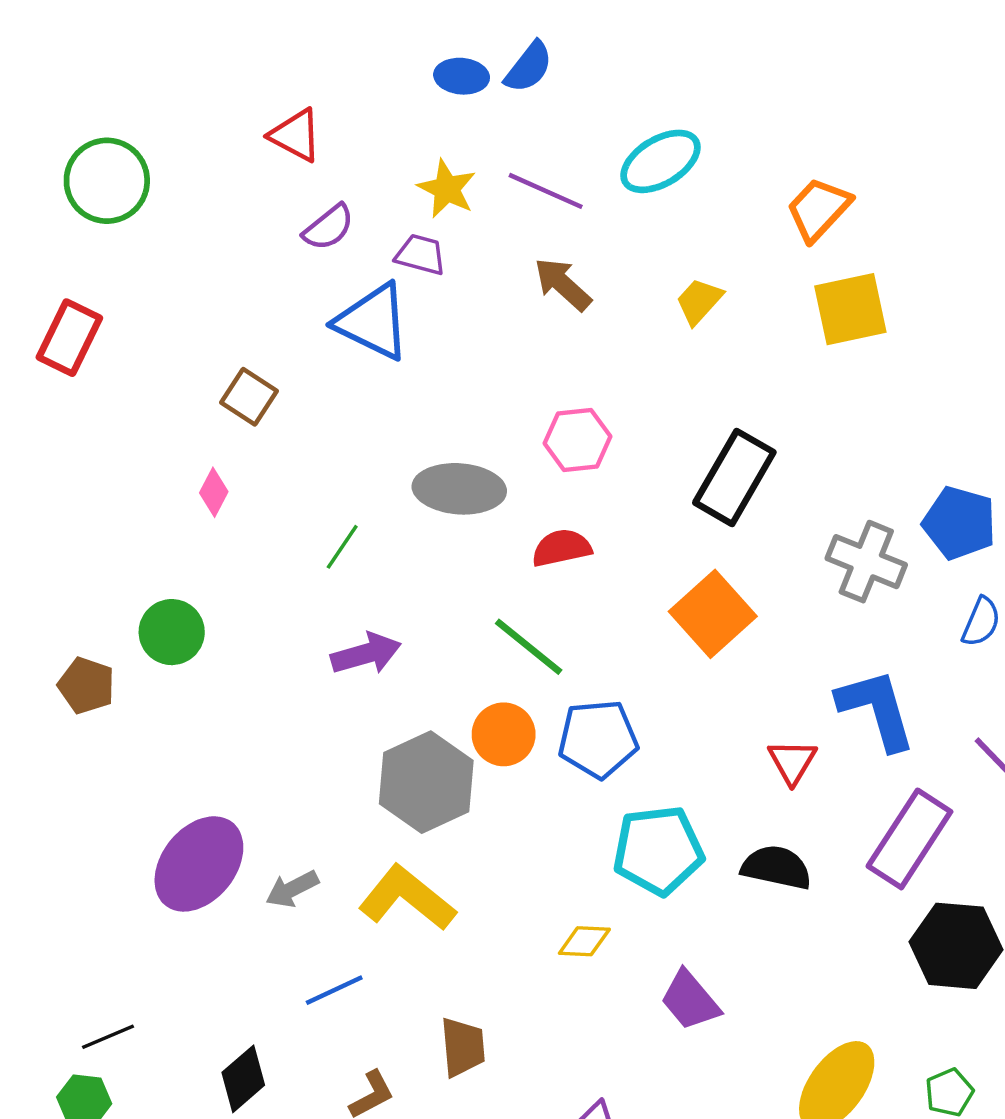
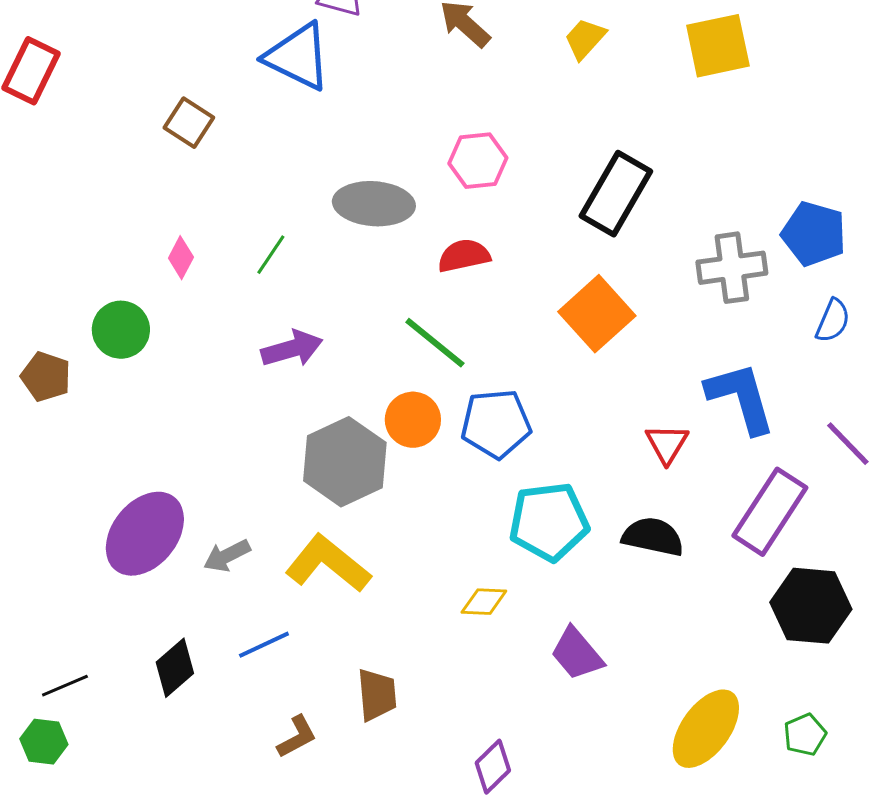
pink diamond: (214, 492) -> (181, 258), moved
gray cross: (866, 562) -> (732, 268), turned -30
black diamond: (243, 1079) -> (175, 668), moved

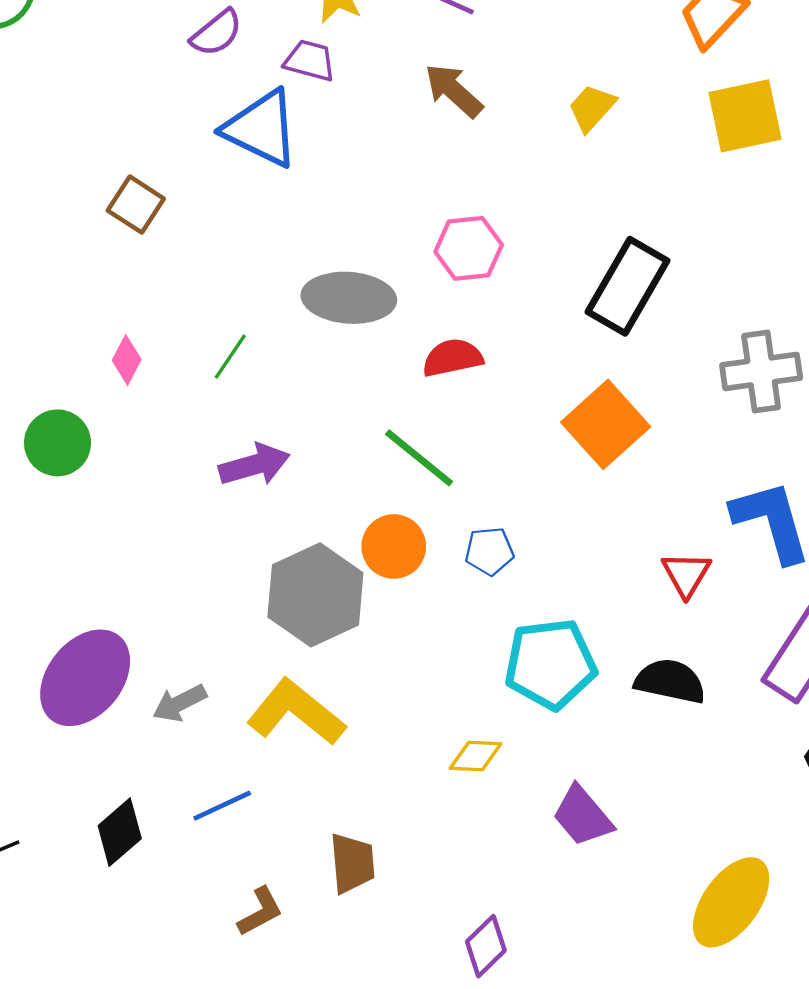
blue pentagon: (496, 424) -> (489, 551), size x0.6

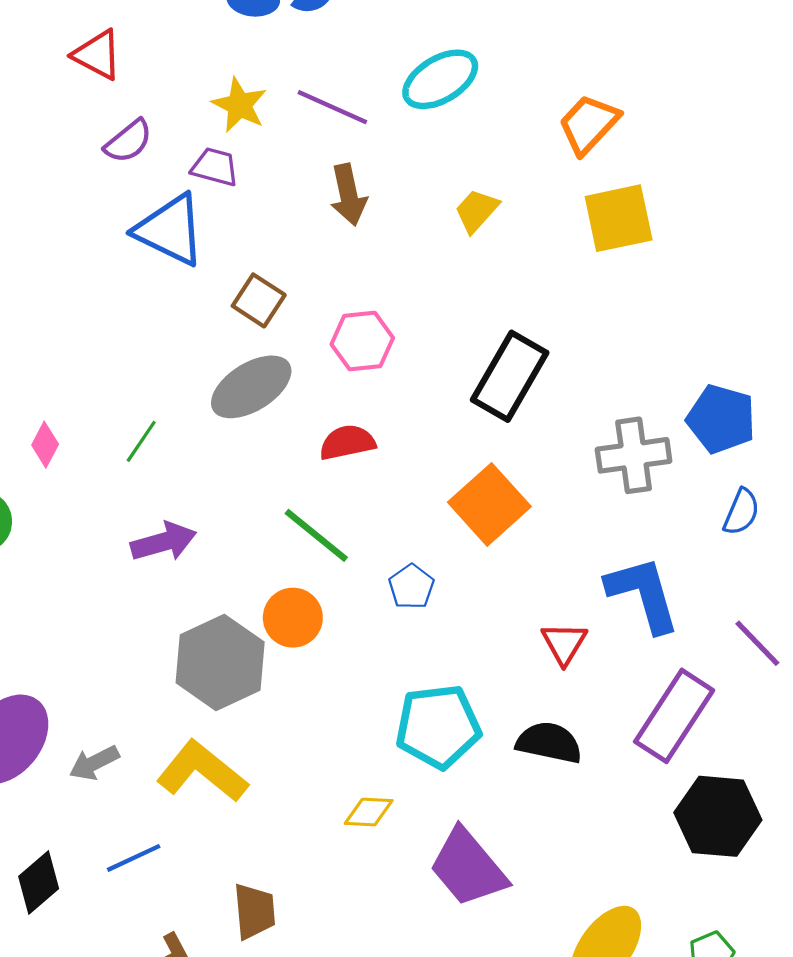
brown arrow: (454, 91) -> (348, 195), turned -144
brown square: (136, 205) -> (259, 300), moved
gray ellipse: (349, 298) -> (251, 387), turned -36
blue pentagon: (489, 551) -> (411, 587), moved, turned -30
purple trapezoid: (583, 816) -> (468, 868), size x1.4

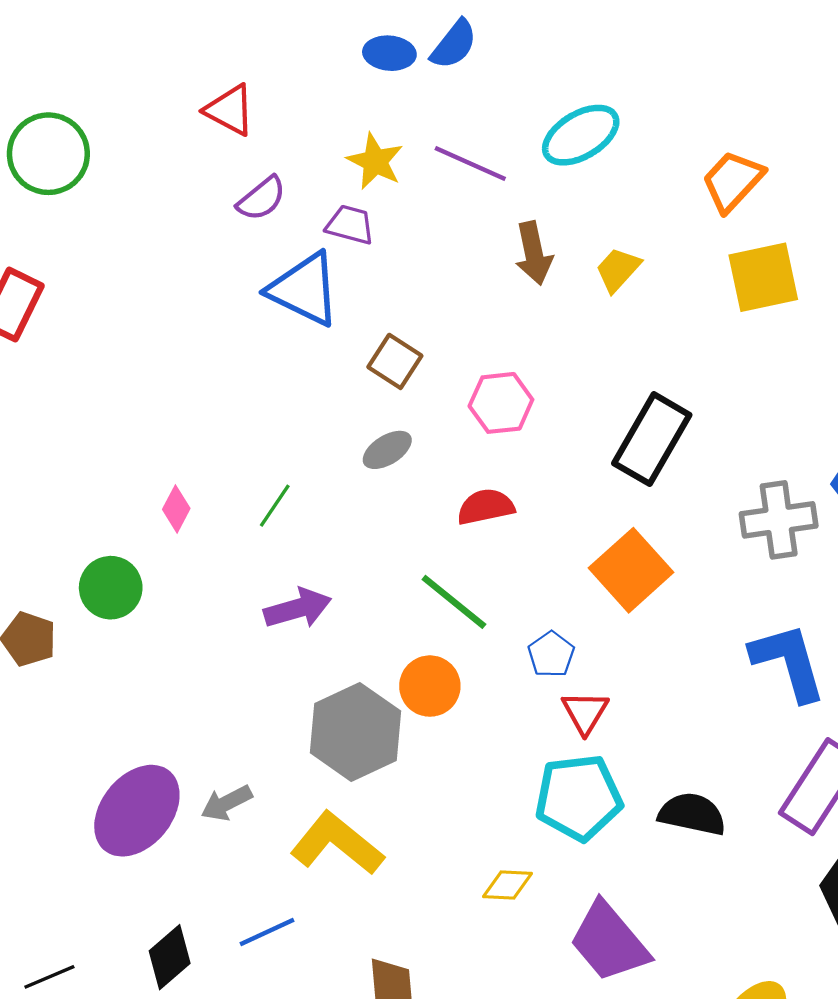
brown arrow: (348, 195) -> (534, 253), moved
gray ellipse: (251, 387) -> (387, 450), size x0.6
red triangle: (564, 643) -> (585, 712), moved
gray arrow: (94, 763) -> (227, 803), moved

